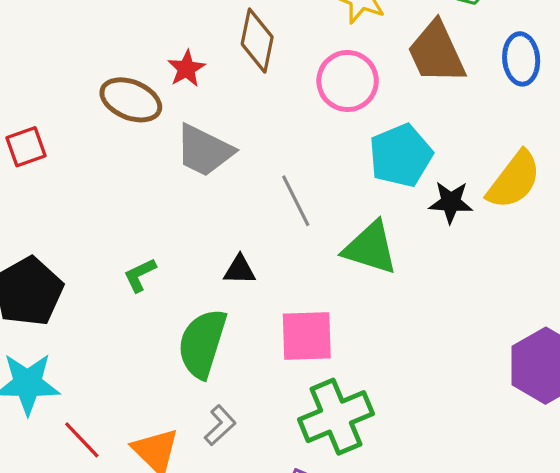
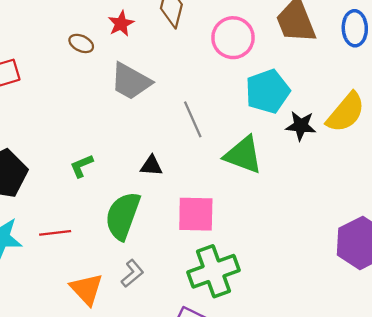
brown ellipse: (131, 100) -> (81, 43), size x0.6
red line: (82, 440) -> (55, 233), moved, turned -56

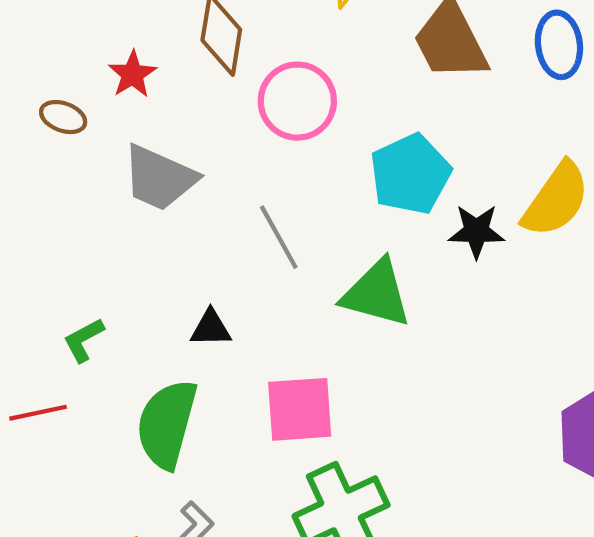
pink circle: (233, 38) -> (297, 101), moved
red line: (55, 233) -> (38, 413), moved

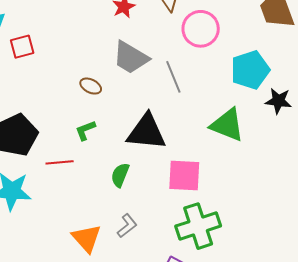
brown ellipse: (63, 117) -> (91, 86), moved
gray line: (279, 237) -> (173, 77), moved
black triangle: (211, 328) -> (146, 132), size x2.0
green semicircle: (167, 424) -> (120, 175), size x0.6

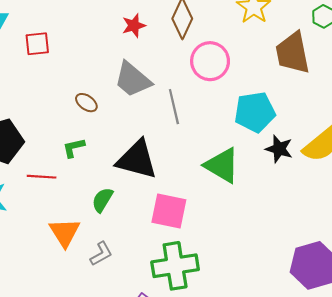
red square: (22, 47) -> (37, 44), moved
orange triangle: (87, 238) -> (65, 232), moved

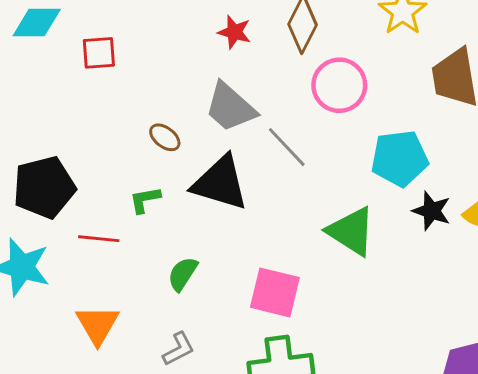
red star: (134, 26) -> (234, 32), turned 30
gray line: (174, 107) -> (287, 147), turned -32
black triangle: (137, 159) -> (220, 183), moved
orange triangle: (65, 232) -> (97, 325), moved

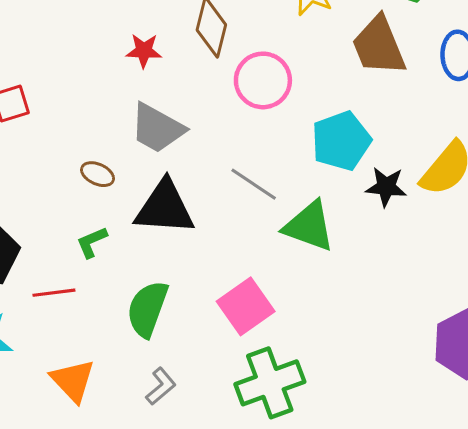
gray line: (287, 147) -> (254, 184), moved
green semicircle: (183, 274) -> (147, 309), size x1.5
pink square: (275, 292) -> (246, 306), turned -36

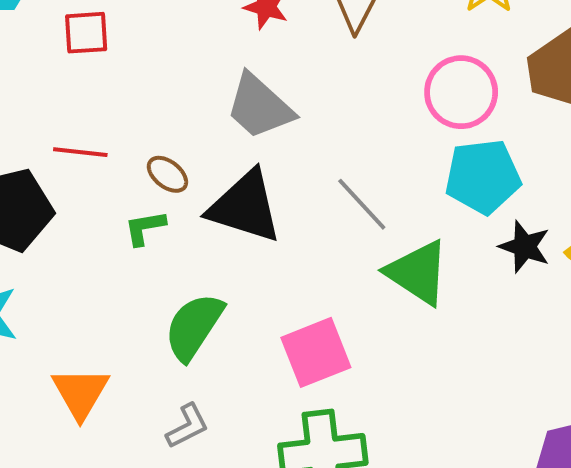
pink circle: (263, 80) -> (461, 92), moved
brown ellipse: (98, 174) -> (167, 174), moved
red line: (54, 293) -> (80, 152), moved

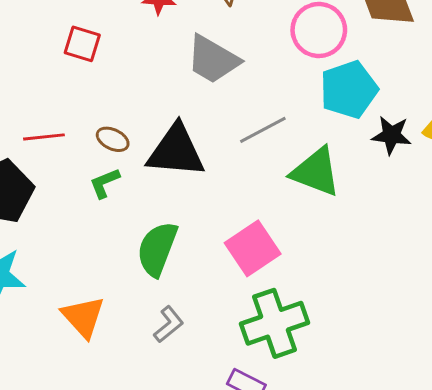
red square: (86, 33) -> (82, 44), moved, turned 33
gray trapezoid: (259, 106) -> (213, 59), moved
gray line: (362, 204) -> (263, 130), turned -63

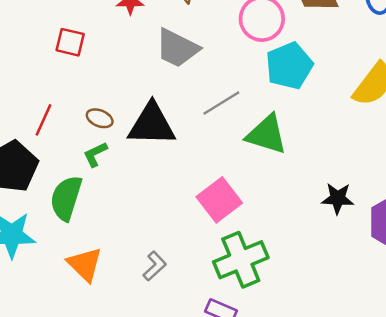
black star: (391, 135) -> (338, 198), moved
red line: (44, 137) -> (44, 120), turned -56
green semicircle: (157, 249) -> (66, 198), moved

